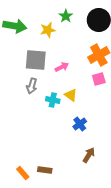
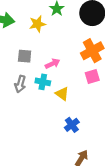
gray square: (36, 60) -> (25, 56), size x0.6
cyan cross: (53, 100) -> (43, 82), moved

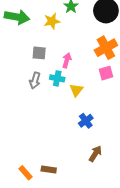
pink arrow: (52, 64) -> (67, 60), turned -48
yellow triangle: (62, 94) -> (76, 90), turned 32

